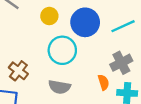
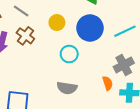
cyan circle: (62, 50) -> (69, 54), size x0.7
brown cross: (18, 71) -> (25, 36), moved

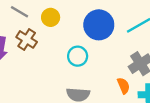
yellow circle: (57, 23) -> (51, 17), moved

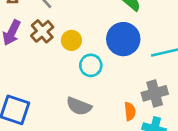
yellow circle: (51, 17) -> (71, 40), moved

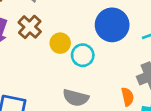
yellow circle: (71, 40) -> (60, 43), moved

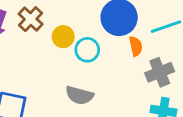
orange semicircle: (128, 97) -> (136, 46), moved

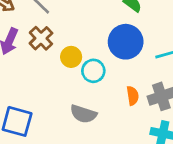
orange semicircle: (136, 46) -> (133, 96), moved

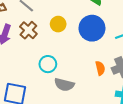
yellow circle: (71, 57) -> (58, 24), moved
cyan circle: (93, 71) -> (48, 64), moved

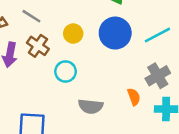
cyan circle: (48, 64) -> (66, 71), moved
orange semicircle: (100, 68) -> (134, 97), moved

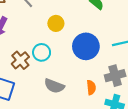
blue circle: (115, 33) -> (86, 46), moved
brown cross: (38, 46) -> (20, 60), moved

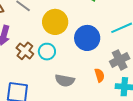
yellow circle: (56, 23) -> (55, 22), size x1.6
brown cross: (20, 60) -> (25, 51), moved

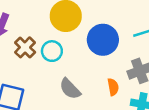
gray semicircle: (65, 80) -> (70, 89), turned 30

